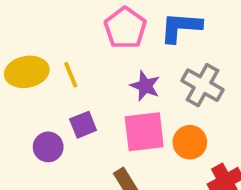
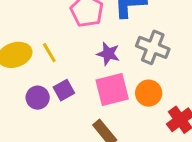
purple circle: (48, 147) -> (38, 98), moved

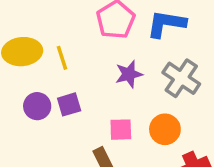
purple star: (108, 54) -> (129, 74), turned 30
pink square: (112, 89) -> (121, 130), moved, size x0.6

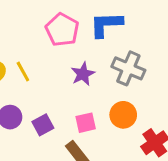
purple square: (69, 104) -> (43, 125), moved

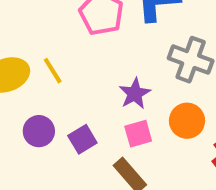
purple star: (83, 74) -> (135, 94), moved

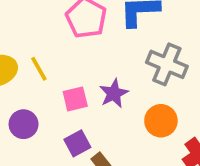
pink square: (138, 134) -> (75, 99), moved
purple square: (82, 139) -> (77, 143), moved

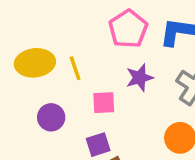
purple star: (114, 93) -> (140, 78), moved

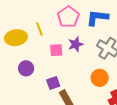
yellow line: (75, 68) -> (39, 29), moved
pink square: (104, 103) -> (56, 50), moved

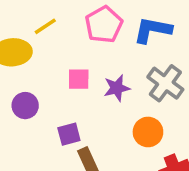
yellow line: (39, 29) -> (45, 26), moved, turned 72
purple star: (76, 44) -> (117, 88), moved

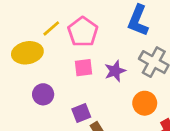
pink pentagon: (104, 25) -> (83, 32), moved
blue L-shape: (153, 30) -> (138, 21), turned -72

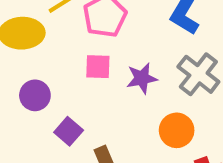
purple square: (81, 113) -> (69, 131), moved, turned -36

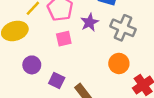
purple star: (142, 78) -> (90, 22), moved

